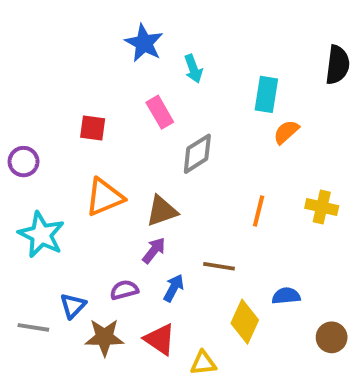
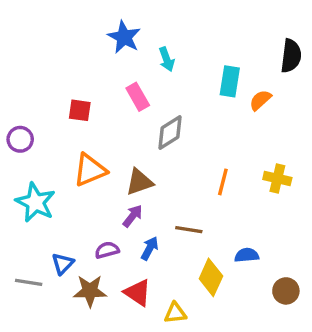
orange semicircle: (286, 132) -> (260, 100), moved

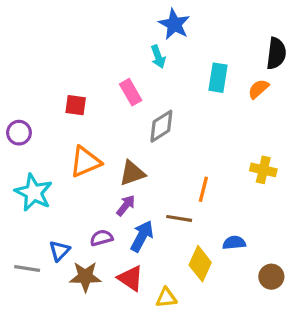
blue star: (124, 37) -> (174, 24), moved
orange semicircle: (260, 100) -> (258, 89), moved
orange line: (223, 182) -> (203, 189), moved
blue arrow: (150, 248) -> (142, 236), size x1.4

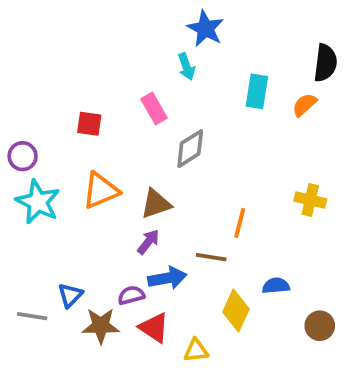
cyan star: (34, 193) -> (38, 202), moved
blue arrow: (142, 236) -> (167, 278), turned 52
purple semicircle: (101, 238) -> (131, 295), moved

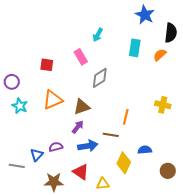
blue star: (205, 29) -> (145, 15), moved
cyan arrow: (186, 67) -> (98, 35), turned 48
cyan star: (38, 202) -> (20, 106), size x0.7
purple semicircle: (131, 295) -> (56, 147), moved
brown star: (101, 326) -> (54, 182), moved

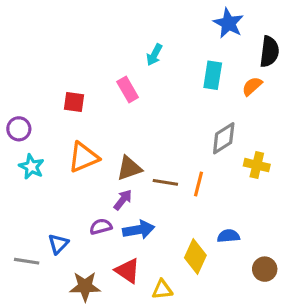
gray diamond: (100, 78) -> (224, 138), moved
brown line: (111, 135) -> (165, 182), moved
purple semicircle: (56, 147) -> (101, 227), moved

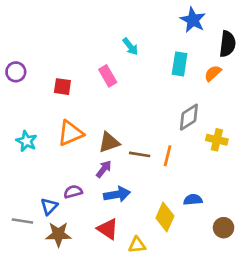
cyan arrow: (154, 55) -> (130, 47), turned -66
purple circle: (19, 129) -> (16, 72), moved
purple semicircle: (101, 227) -> (73, 192), moved
brown star: (85, 286) -> (58, 234), moved

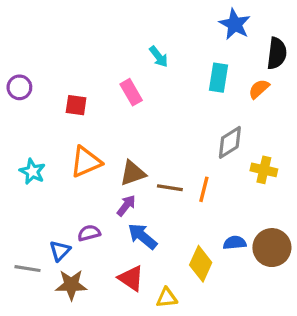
blue arrow: (117, 194) -> (142, 236), turned -130
brown circle: (224, 228) -> (272, 248), moved, size x1.5

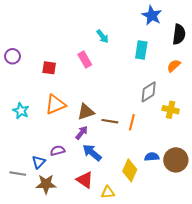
orange semicircle: (259, 89) -> (174, 66), moved

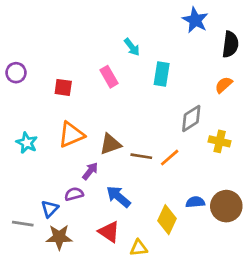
cyan rectangle: (141, 50) -> (162, 74), moved
orange line: (132, 122) -> (170, 158), turned 35
purple arrow: (82, 133) -> (90, 171), moved

